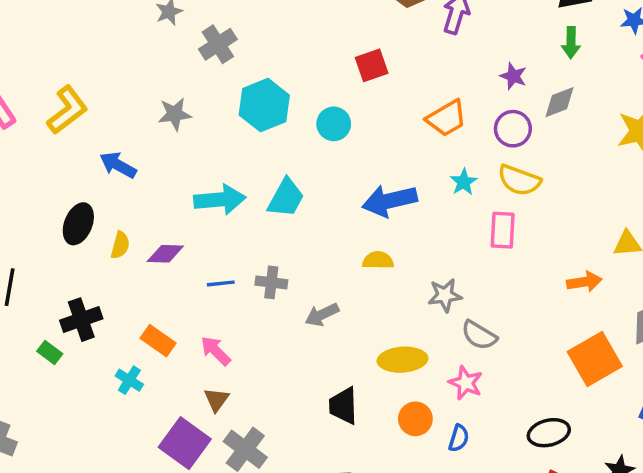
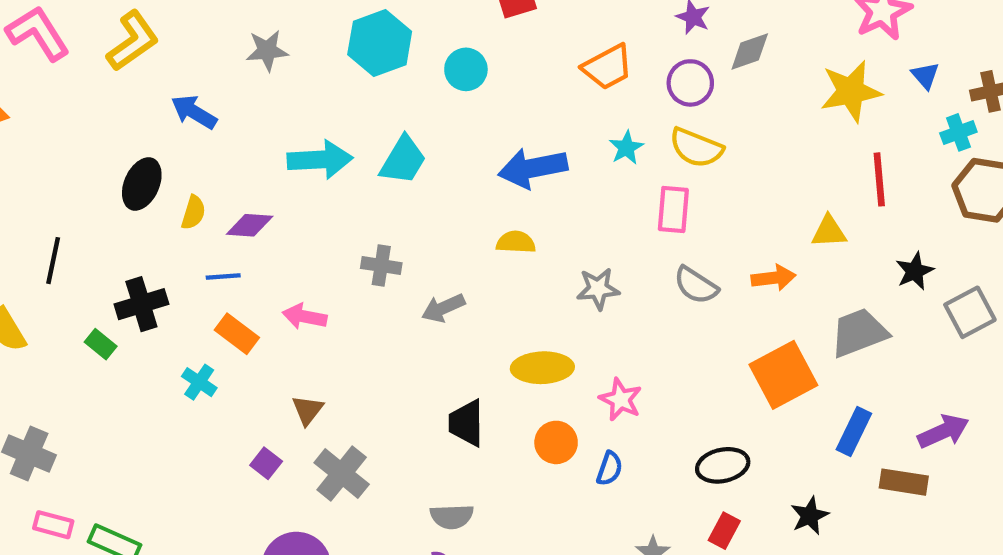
blue line: (221, 283) -> (223, 276), moved
gray semicircle: (479, 335) -> (696, 285), moved
pink arrow: (216, 351) -> (305, 317), moved, turned -36
purple square: (185, 443) -> (266, 463), size x0.5

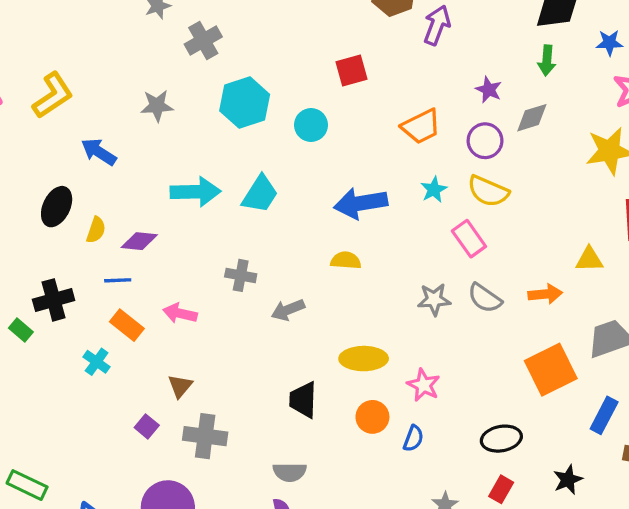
pink rectangle: (673, 209) -> (469, 239), turned -42
gray star: (598, 289) -> (434, 299), moved
gray cross: (342, 474) -> (205, 436), turned -33

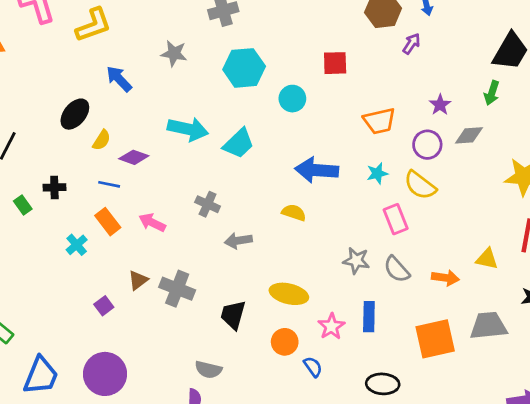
purple arrow: (437, 25) -> (411, 44), size x0.7
black cross: (54, 300) -> (54, 187), size x0.7
blue rectangle: (604, 415) -> (369, 317), moved, turned -40
gray cross: (205, 436) -> (177, 289), moved
blue semicircle: (413, 438) -> (313, 367), turned -70

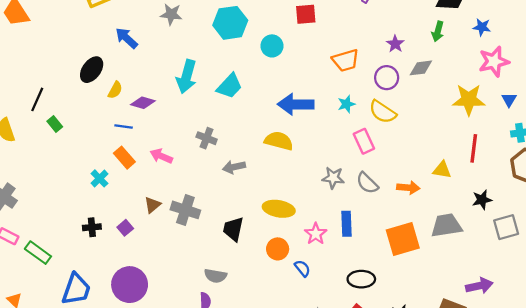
cyan arrow: (188, 129) -> (187, 77), turned 96
black cross: (54, 187) -> (92, 227), moved
green rectangle: (23, 205) -> (55, 124), moved
yellow semicircle: (294, 213) -> (279, 141), size x1.4

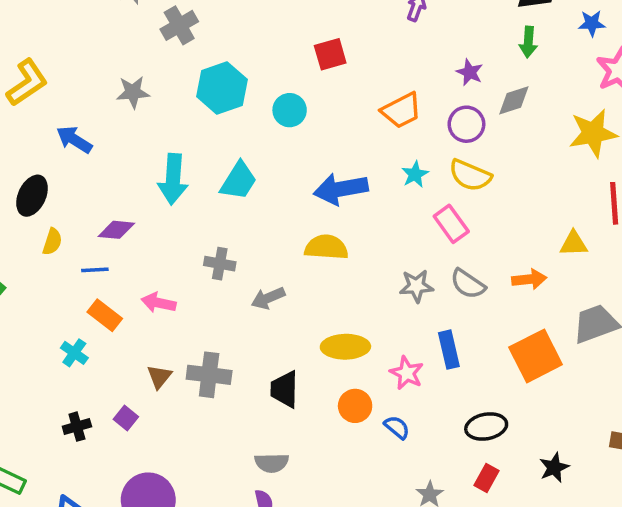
yellow semicircle: (115, 90) -> (52, 242), moved

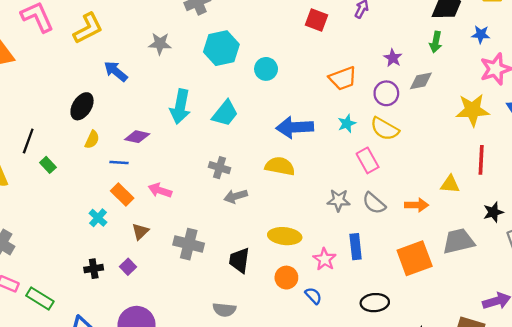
red square: (330, 54) -> (316, 20), moved, turned 30
gray cross: (220, 264) -> (219, 168), moved
brown triangle: (159, 377) -> (140, 231), moved

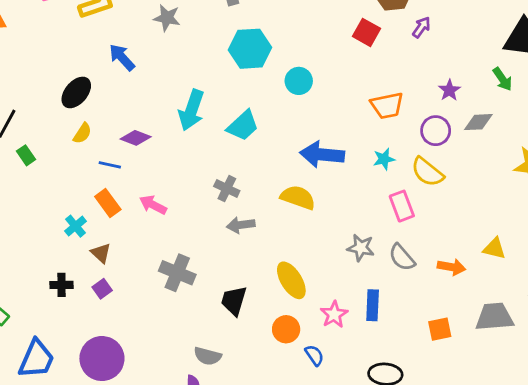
green arrow: (436, 42) -> (502, 79), turned -54
gray star: (160, 44) -> (167, 18), moved
brown triangle: (140, 231) -> (101, 253), moved, turned -42
yellow ellipse: (285, 236) -> (291, 280), turned 44
orange square: (415, 258) -> (440, 329), size x0.6

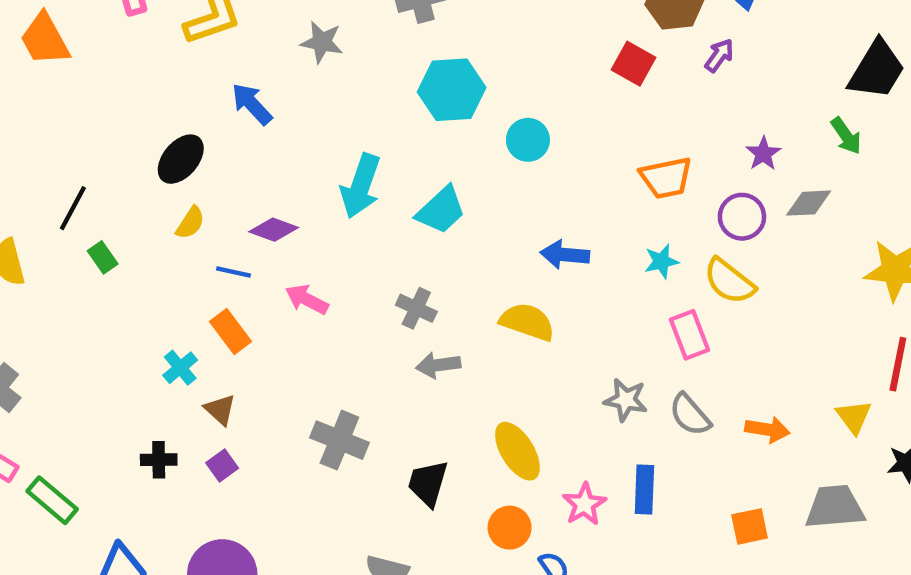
blue arrow: (322, 155) -> (565, 255), size x0.7
pink arrow: (153, 205) -> (307, 299), moved
yellow triangle: (494, 248) -> (854, 417), moved, turned 40

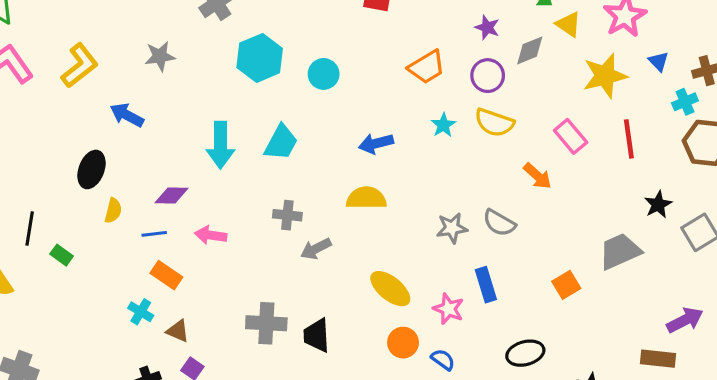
pink rectangle: (690, 335) -> (571, 136), moved
yellow triangle: (854, 417) -> (569, 24), moved
orange arrow: (767, 429) -> (537, 176), moved, turned 52
black trapezoid: (428, 483) -> (317, 335), moved

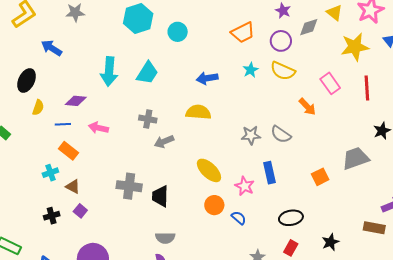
cyan cross: (141, 312) -> (50, 173), turned 35

